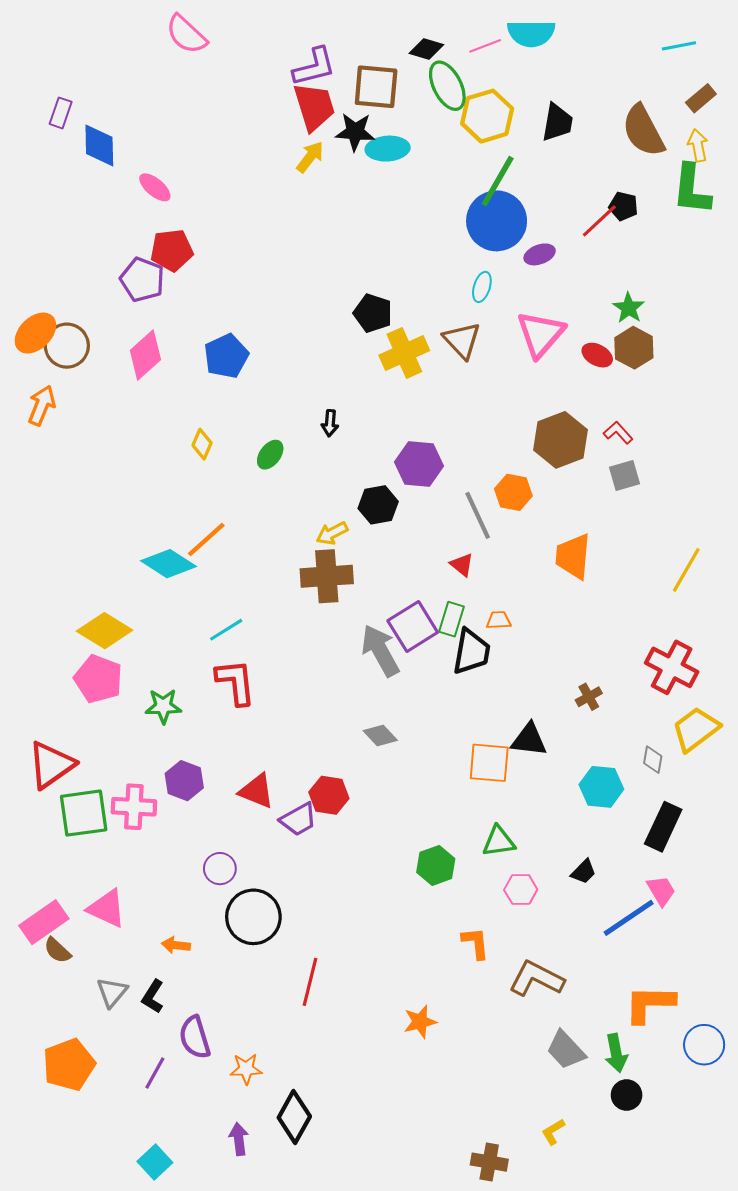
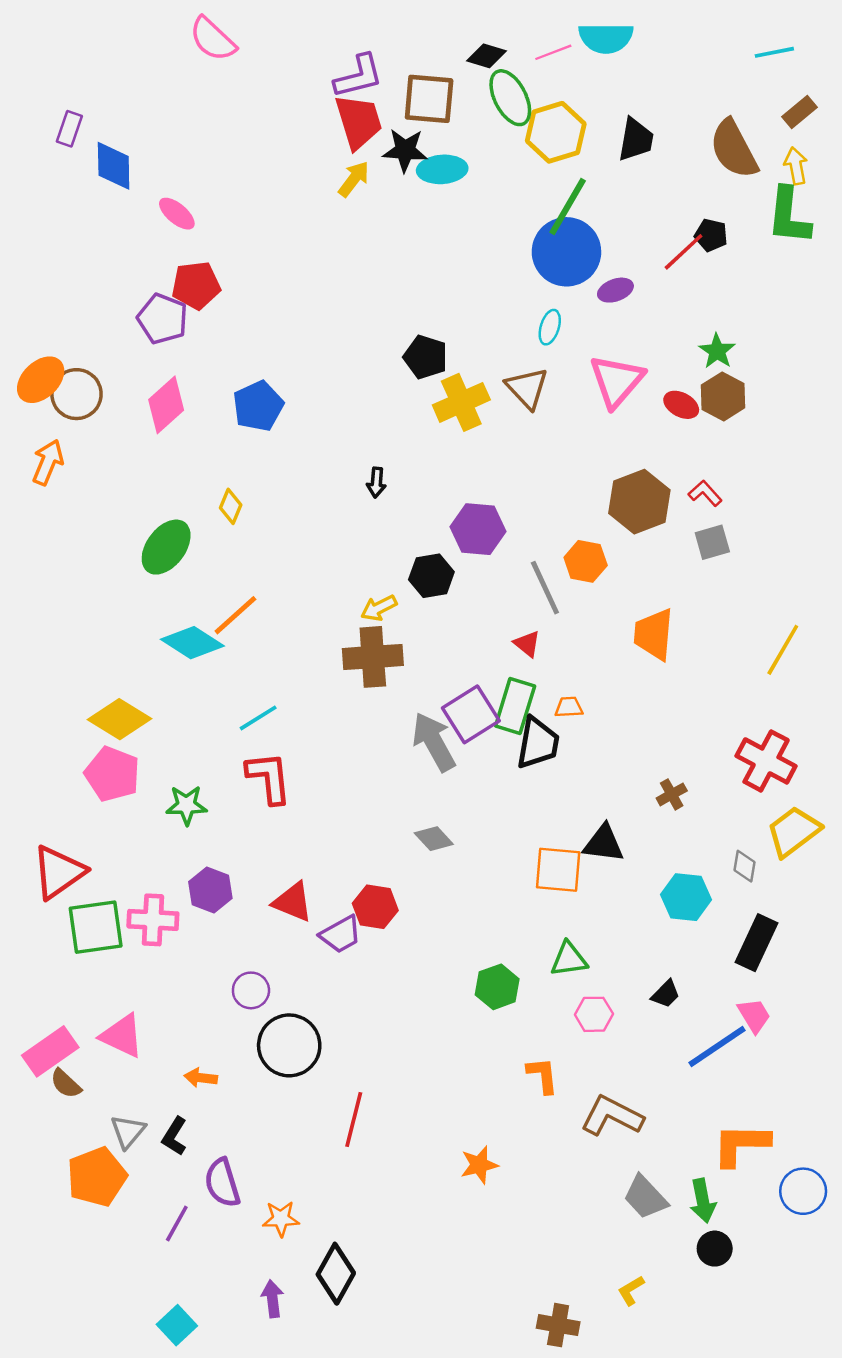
green ellipse: (270, 455) -> (166, 547), moved, size x1.6
green rectangle: (452, 619) -> (515, 706), size x1.4
orange pentagon: (69, 1065) -> (97, 1177), moved

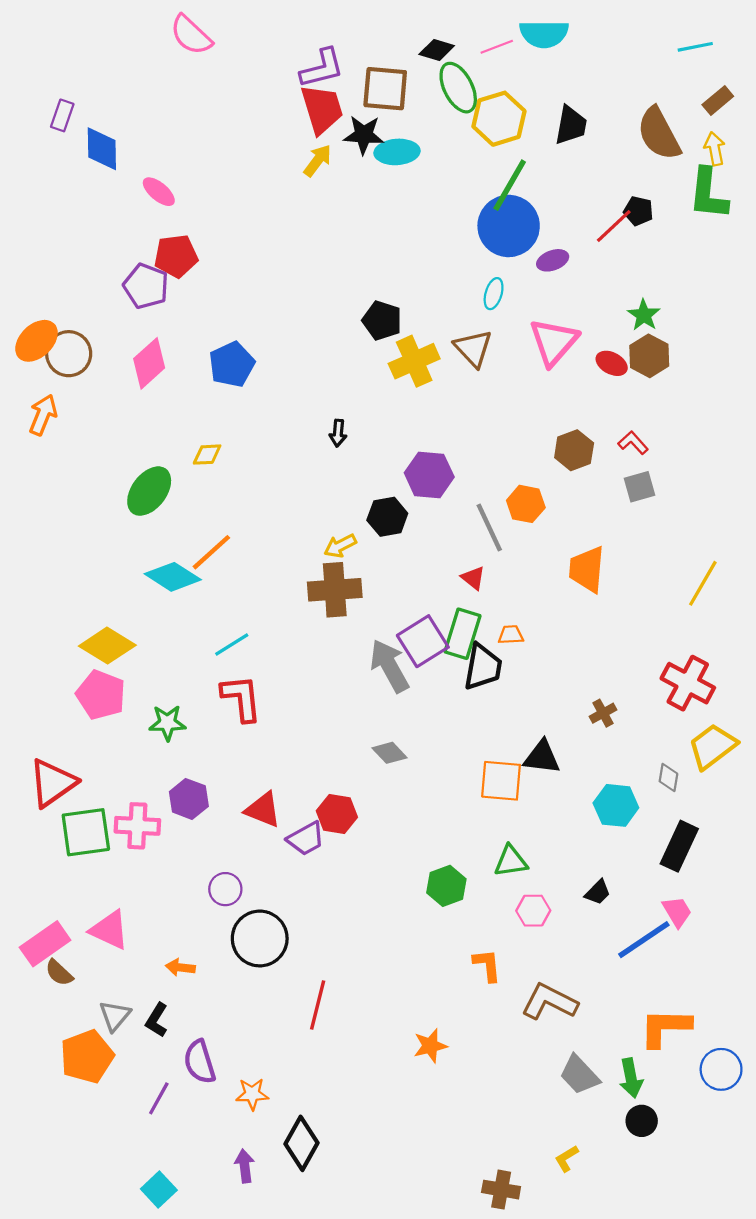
brown hexagon: (639, 502) -> (574, 450), size x0.7
yellow diamond: (231, 506) -> (207, 455), turned 64

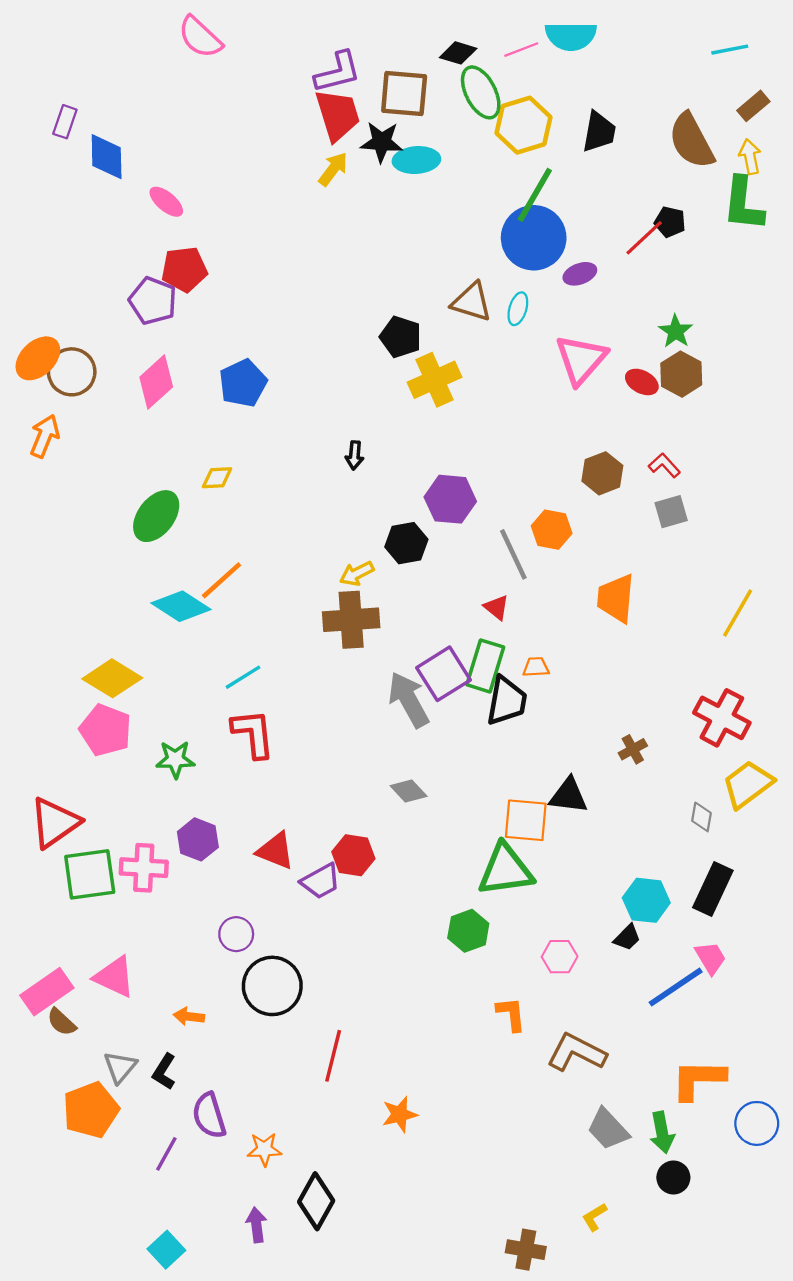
brown triangle: (473, 348) -> (472, 302), moved, turned -30
cyan hexagon: (616, 805) -> (646, 900), moved
green triangle: (511, 861) -> (505, 870), moved, size x1.6
orange star: (430, 1046) -> (400, 1114), moved

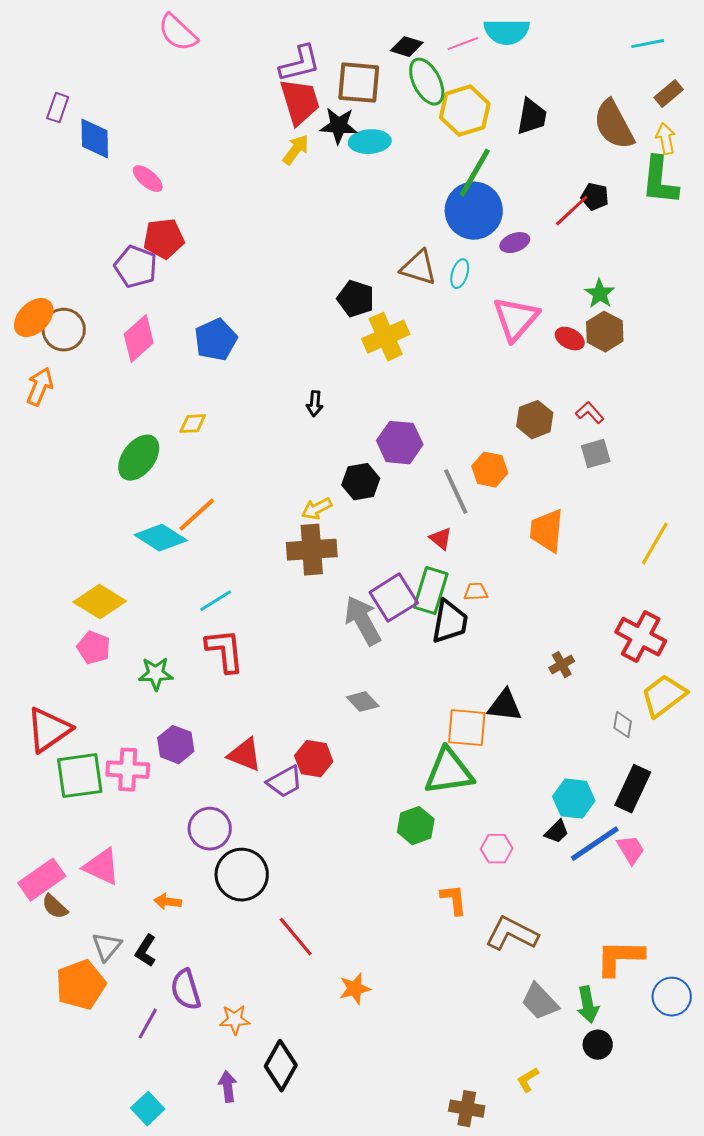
pink pentagon: (105, 730) -> (94, 648), size x0.7
purple circle: (236, 934) -> (210, 829), size x1.4
blue line: (676, 987) -> (595, 844), moved
red line: (333, 1056) -> (296, 937), turned -54

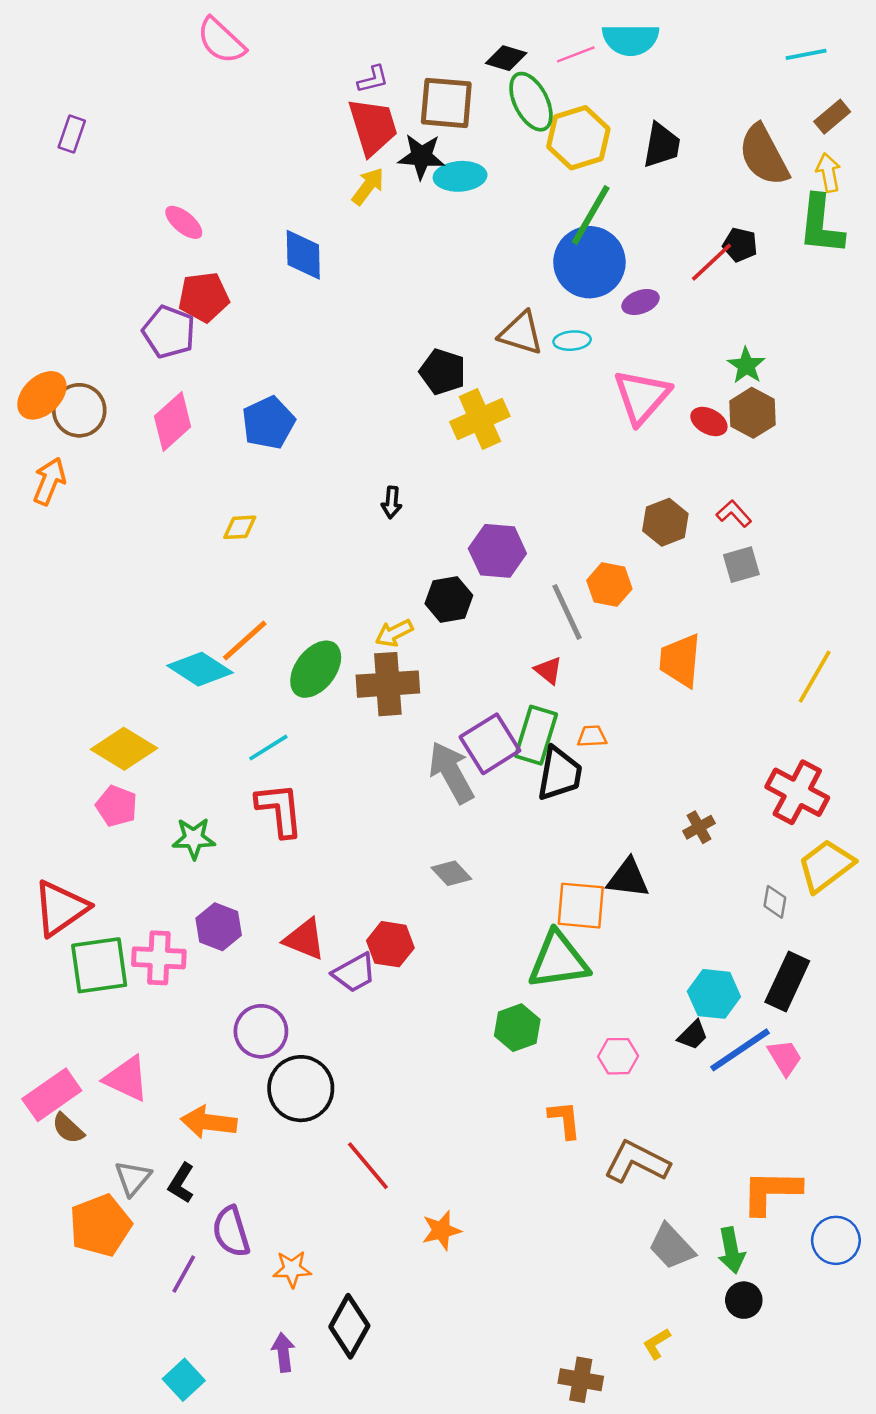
purple L-shape: (300, 64) -> (373, 79), size x0.6
blue diamond: (95, 139) -> (303, 255), moved
cyan ellipse: (460, 274) -> (572, 341), turned 68
green ellipse: (139, 458) -> (316, 669), moved
orange arrow: (168, 902) -> (209, 1122), size x1.6

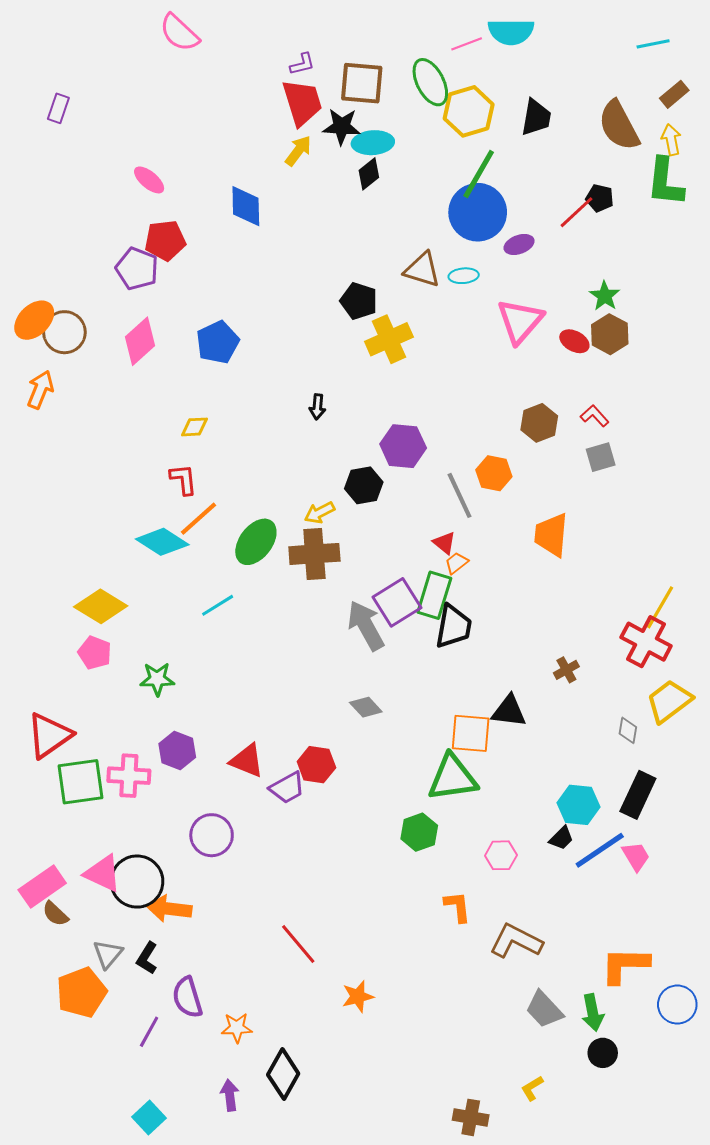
black diamond: (506, 58) -> (369, 174), moved, turned -56
yellow line: (815, 677) -> (660, 607), moved
orange trapezoid: (592, 736) -> (457, 563), moved, turned -35
red L-shape: (280, 810) -> (183, 479), moved, size x0.7
black circle: (301, 1089) -> (137, 882), moved

